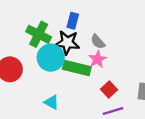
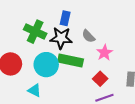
cyan circle: (51, 58) -> (46, 65), moved
pink star: (97, 59) -> (105, 53), moved
cyan triangle: (52, 102) -> (34, 90), moved

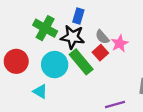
pink star: (105, 53) -> (120, 43), moved
green rectangle: (71, 61) -> (81, 62), turned 35
red square: (100, 79) -> (100, 53), moved

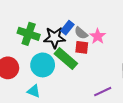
blue rectangle: (78, 16) -> (67, 28), moved, turned 32
red square: (100, 53) -> (82, 47), turned -32

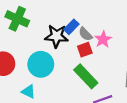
green cross: (29, 34) -> (17, 19), moved
red square: (82, 47) -> (85, 50), turned -32
green rectangle: (66, 59) -> (86, 76), moved

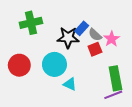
green cross: (17, 19) -> (31, 23), turned -35
green rectangle: (86, 76) -> (115, 78), moved, turned 35
cyan triangle: (28, 92) -> (70, 84), moved

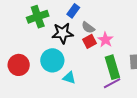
green cross: (31, 23) -> (38, 17), moved
blue rectangle: (82, 28) -> (73, 11), moved
pink star: (112, 39) -> (105, 40), moved

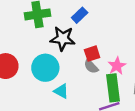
gray semicircle: (88, 27) -> (91, 66), moved
pink star: (105, 40) -> (117, 66), moved

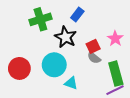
black star: (63, 39) -> (66, 37), turned 30
pink star: (117, 66) -> (115, 39), moved

